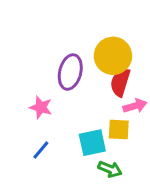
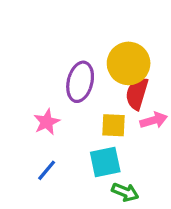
pink star: (41, 107) -> (47, 122), turned 30
yellow square: (119, 129) -> (114, 125), moved

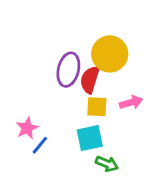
red semicircle: (137, 94) -> (90, 80), moved
pink star: (47, 122) -> (27, 128), moved

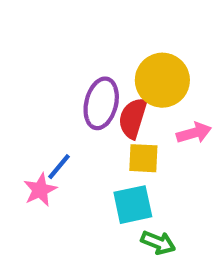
pink arrow: (131, 102) -> (194, 133), moved
blue line: (40, 145) -> (59, 167), moved

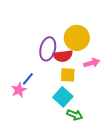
red semicircle: (133, 118) -> (63, 56), turned -114
cyan square: (133, 205) -> (63, 97), turned -36

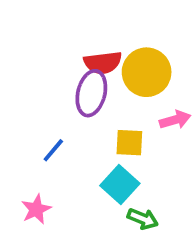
red semicircle: (63, 56) -> (103, 63), moved
pink star: (19, 90) -> (36, 209), moved

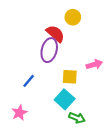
red semicircle: (103, 63) -> (55, 34), turned -132
yellow circle: (147, 72) -> (73, 17), moved, size x0.6

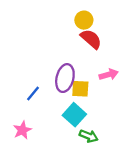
red semicircle: (55, 34) -> (91, 39), moved
purple ellipse: (49, 50) -> (65, 78), moved

